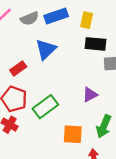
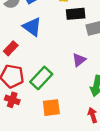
blue triangle: (46, 49) -> (32, 27), turned -30
orange square: (73, 134) -> (51, 108), moved

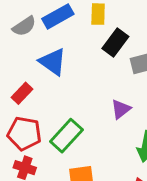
black rectangle: (76, 14) -> (115, 43), turned -48

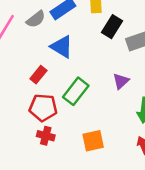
green rectangle: (66, 136) -> (76, 91), moved

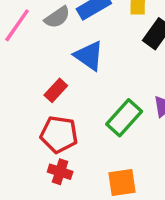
green rectangle: (76, 91) -> (124, 118), moved

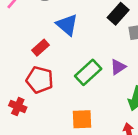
red cross: (60, 172) -> (18, 106), moved

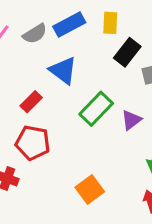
green rectangle: (88, 72) -> (96, 109), moved
orange square: (82, 119) -> (90, 190), turned -30

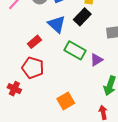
black rectangle: (127, 52) -> (82, 17), moved
green rectangle: (96, 109) -> (75, 50), turned 70

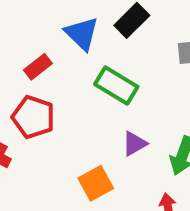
purple triangle: (96, 60) -> (134, 144), moved

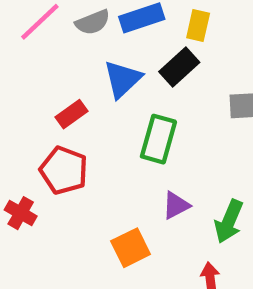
blue triangle: (82, 34) -> (122, 79), turned 30
green rectangle: (116, 85) -> (158, 139), turned 72

